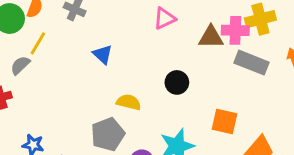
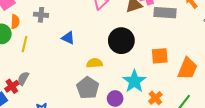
gray semicircle: (20, 65) -> (23, 78), moved
black circle: (177, 82) -> (121, 41), size x1.6

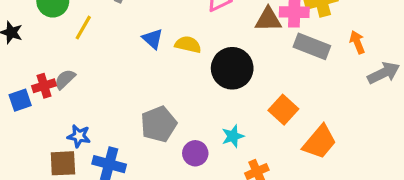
orange square: (160, 56) -> (283, 110), turned 30
yellow semicircle: (95, 63) -> (188, 45), moved
cyan star: (134, 81) -> (233, 136), size x0.6

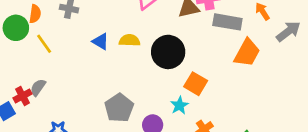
yellow line: (83, 28) -> (44, 44), turned -54
orange square: (283, 110) -> (196, 84), moved
orange trapezoid: (320, 142) -> (247, 53), moved

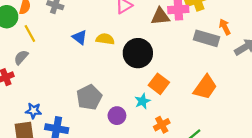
gray rectangle: (227, 22) -> (206, 38), moved
orange trapezoid: (247, 53) -> (205, 87), moved
gray semicircle: (38, 87) -> (21, 57), moved

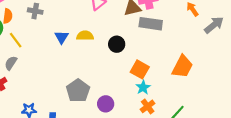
blue triangle: (80, 37) -> (62, 37), turned 32
gray rectangle: (206, 38) -> (151, 24), moved
black circle: (138, 53) -> (117, 44), size x0.6
cyan star: (142, 101) -> (143, 87), moved

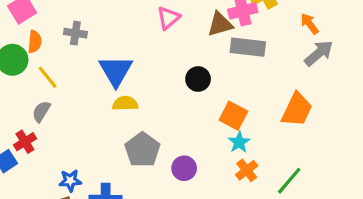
gray arrow: (214, 25) -> (319, 53), moved
yellow semicircle: (85, 36) -> (125, 103), moved
blue triangle: (62, 37) -> (116, 71), size x1.6

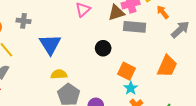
orange arrow: (310, 24) -> (163, 12), moved
yellow semicircle: (125, 103) -> (59, 74), moved

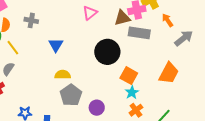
blue triangle: (50, 44) -> (56, 45), size x0.7
black circle: (103, 48) -> (107, 52), size x1.6

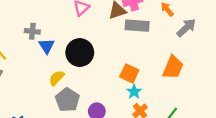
gray cross: (31, 20) -> (32, 31), moved
black circle: (107, 52) -> (80, 53), moved
yellow semicircle: (63, 75) -> (57, 78), turned -42

